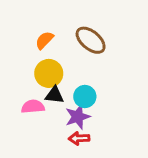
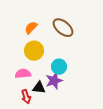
black triangle: (55, 95) -> (39, 88), moved
red arrow: (79, 138) -> (26, 97), moved, turned -104

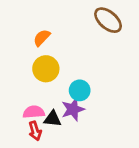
brown ellipse: (63, 28) -> (108, 20), moved
pink semicircle: (23, 74) -> (34, 112), moved

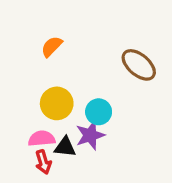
brown ellipse: (108, 20) -> (139, 65), moved
yellow circle: (46, 69) -> (57, 103), moved

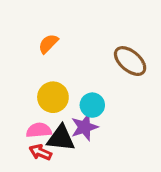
black triangle: (65, 147) -> (61, 138), size x1.4
red arrow: (43, 162) -> (40, 152), turned 130

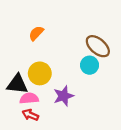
cyan circle: (92, 105) -> (90, 65), moved
black triangle: (61, 138) -> (17, 84), moved

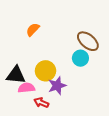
yellow circle: (40, 73) -> (45, 71), moved
red arrow: (30, 115) -> (41, 103), moved

